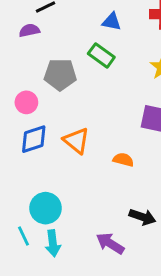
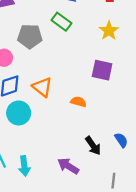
cyan circle: (46, 208) -> (19, 113), moved
black arrow: (142, 217) -> (93, 146), turned 36

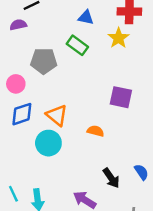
yellow star: (109, 31) -> (118, 38), moved
cyan circle: (19, 113) -> (48, 143), moved

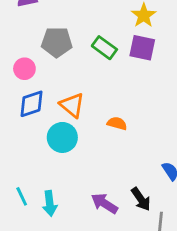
green rectangle: (77, 45) -> (104, 48), moved
purple square: (121, 97) -> (142, 48), moved
black arrow: (111, 178) -> (141, 199), moved

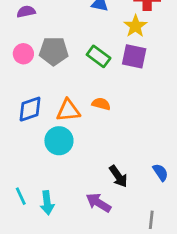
pink circle: (24, 69) -> (23, 54), moved
orange triangle: (72, 105) -> (68, 110), turned -45
orange semicircle: (117, 123) -> (101, 104), moved
black arrow: (141, 199) -> (118, 176), moved

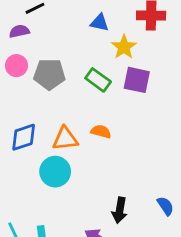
yellow star: (135, 26) -> (124, 47), moved
pink circle: (23, 54) -> (16, 66), moved
black arrow: (118, 176) -> (120, 210), turned 45

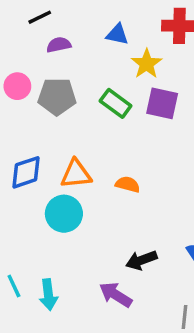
purple semicircle: (19, 31) -> (59, 45), moved
orange semicircle: (101, 131) -> (128, 184), moved
black arrow: (120, 210) -> (141, 260), turned 60

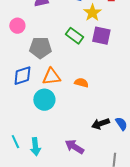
gray pentagon: (57, 96) -> (40, 48), moved
black arrow: (141, 260) -> (100, 124), moved

